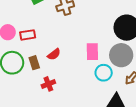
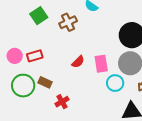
red semicircle: (54, 54) -> (78, 62), moved
brown rectangle: (34, 63) -> (45, 82), turned -40

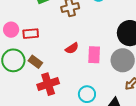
cyan circle: (115, 83) -> (87, 94), moved
red cross: (62, 102) -> (48, 84), size x1.5

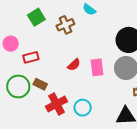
pink circle: (11, 30) -> (11, 44), moved
cyan circle: (87, 94) -> (83, 108), moved

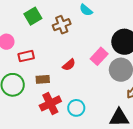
pink rectangle: (97, 67) -> (99, 56), moved, turned 48
brown rectangle: (40, 84) -> (43, 79), moved, turned -32

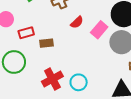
red semicircle: (69, 65) -> (77, 22), moved
brown rectangle: (43, 79) -> (46, 43), moved

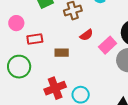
brown rectangle: (46, 43) -> (62, 53), moved

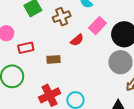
pink rectangle: (108, 45) -> (97, 26), moved

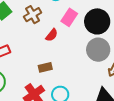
brown rectangle: (54, 59) -> (45, 67), moved

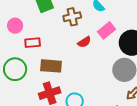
brown rectangle: (45, 67) -> (51, 66), moved, size x1.5

